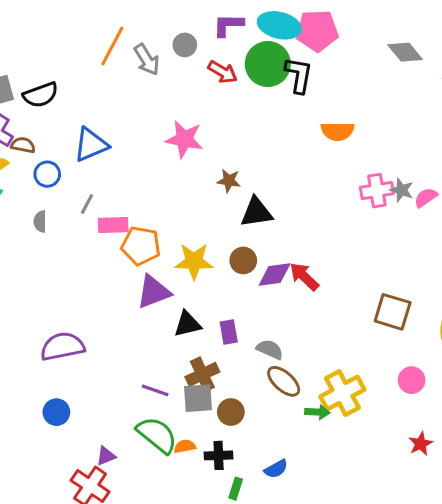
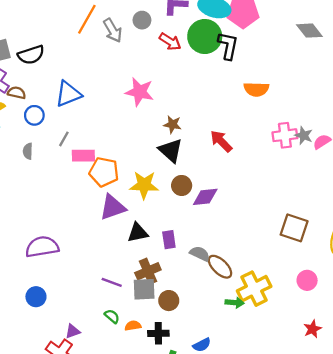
black triangle: (256, 212) -> (171, 150), moved, turned 48
red arrow: (304, 277) -> (221, 141), moved
brown ellipse: (284, 381) -> (220, 267), moved
green semicircle: (157, 435) -> (112, 316), size x0.5

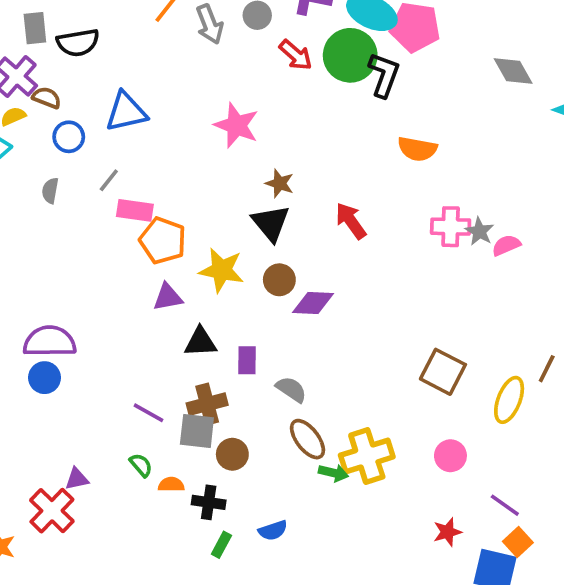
purple triangle: (113, 207) -> (168, 297), size x0.7
brown ellipse: (220, 267) -> (307, 439), moved
blue circle: (36, 297) -> (45, 378), moved

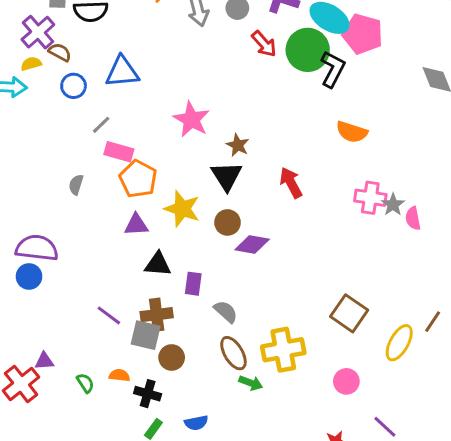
pink star: (236, 125) -> (191, 119), moved
gray semicircle: (50, 191) -> (76, 185), moved
pink semicircle: (506, 245) -> (413, 218), turned -85
yellow cross: (367, 456) -> (283, 350), moved
green semicircle: (141, 465) -> (85, 383), moved

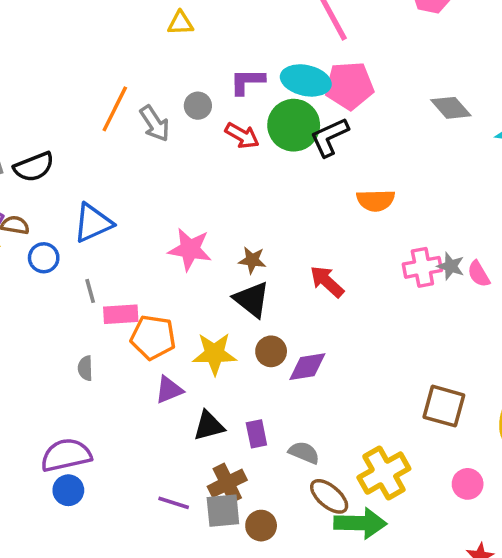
black L-shape: (333, 69) -> (329, 137), turned -123
gray line: (101, 125) -> (90, 291), turned -42
green arrow: (251, 383) -> (360, 523), size x1.8

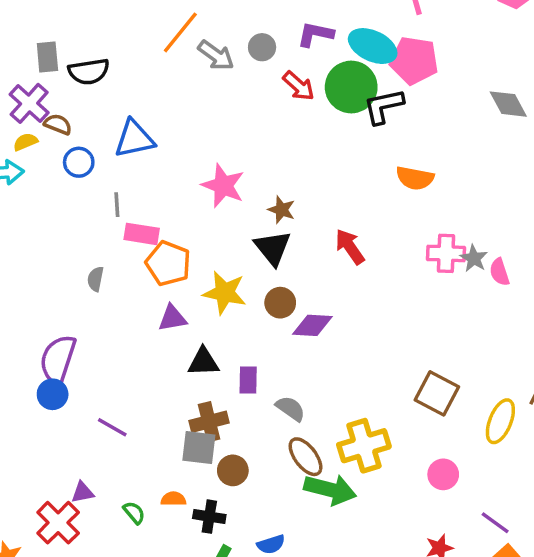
gray arrow: (155, 124) -> (216, 55), turned -33
purple semicircle: (66, 455) -> (58, 359), turned -72
purple line: (174, 503) -> (112, 427), moved

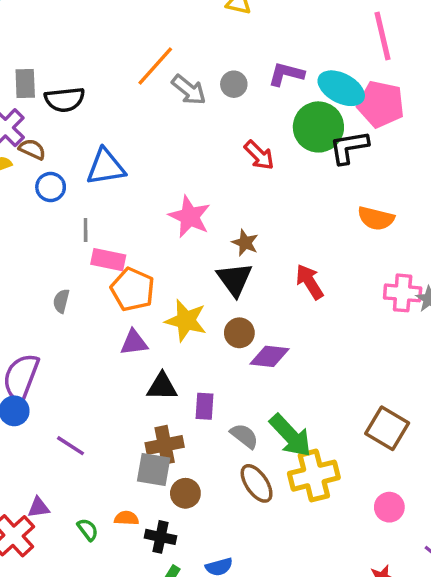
red arrow: (299, 86) -> (259, 155), moved
green arrow: (330, 490) -> (291, 436), moved, turned 30

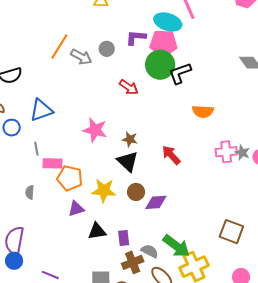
cyan ellipse: (341, 88) -> (168, 22), moved
pink pentagon: (381, 104) -> (163, 43), moved
brown cross: (165, 445) -> (133, 262), moved

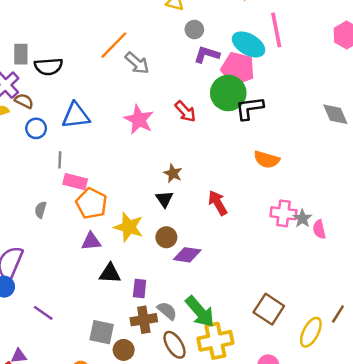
gray circle: (107, 49) -> (194, 30), moved
pink star: (95, 130) -> (139, 120), moved
black triangle: (128, 162) -> (164, 199), size x0.7

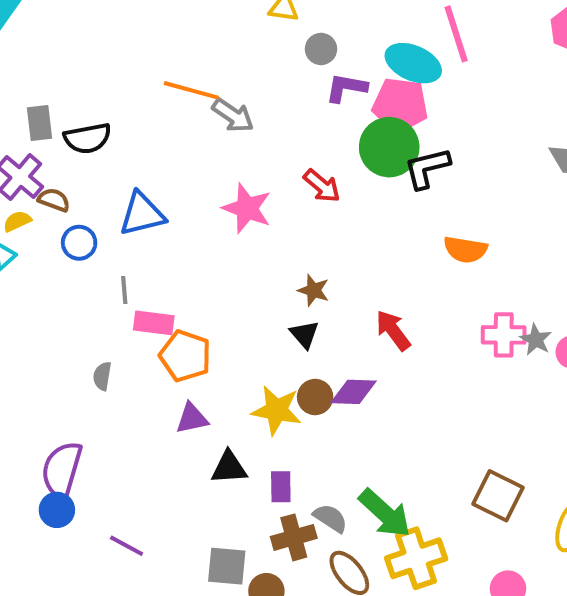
orange line: (114, 45) -> (191, 90), turned 68
yellow star: (129, 227) -> (277, 410), moved
purple diamond: (187, 255) -> (353, 392), moved

